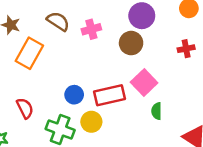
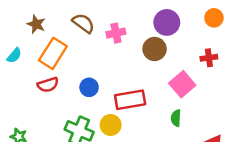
pink square: (144, 83) -> (182, 84), moved
blue circle: (74, 95) -> (89, 87), moved
red semicircle: (25, 108) -> (48, 85), moved, turned 95

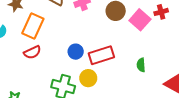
pink square: (182, 84) -> (140, 20), moved
blue circle: (89, 87) -> (76, 52), moved

